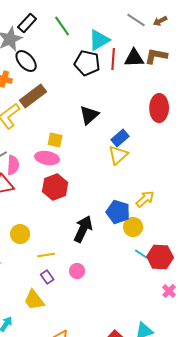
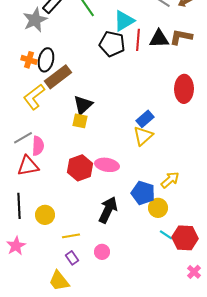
black ellipse: (26, 61) -> (46, 60), moved, turned 55
black triangle: (89, 115) -> (83, 105), moved
pink ellipse: (47, 158) -> (107, 165), moved

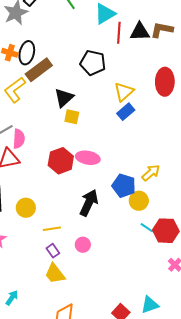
black pentagon: (112, 44) -> (93, 63), moved
yellow square: (80, 121) -> (72, 117), moved
yellow triangle: (143, 136) -> (124, 92), moved
yellow trapezoid: (59, 281) -> (55, 274), moved

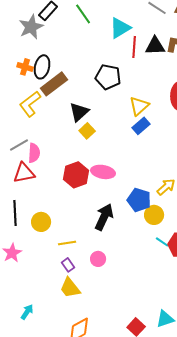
yellow square: (72, 117) -> (87, 131), turned 35

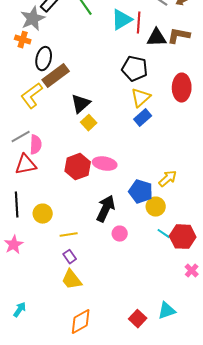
red line: (134, 47) -> (139, 23), moved
orange cross: (25, 67) -> (23, 40), moved
black pentagon: (108, 77) -> (135, 69), moved
pink circle: (98, 259) -> (120, 234), moved
cyan arrow: (27, 312) -> (20, 310), moved

